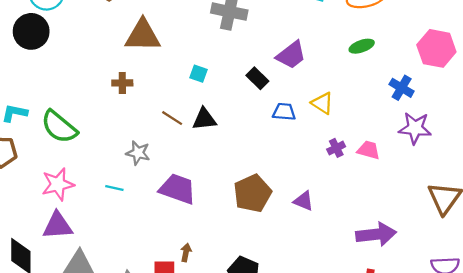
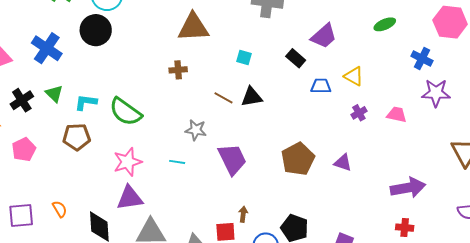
purple cross: (336, 148) -> (359, 113), moved
purple trapezoid: (178, 189) -> (232, 159), turned 48

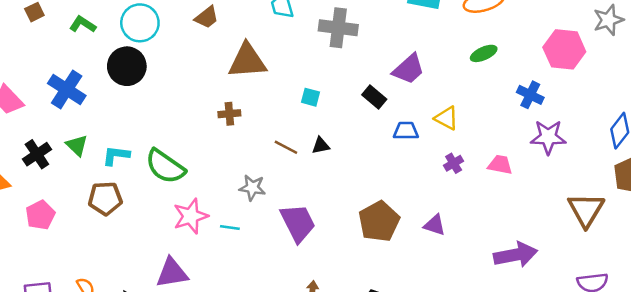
black triangle: (252, 97) -> (321, 146), size x0.7
pink star: (128, 162) -> (191, 216), moved

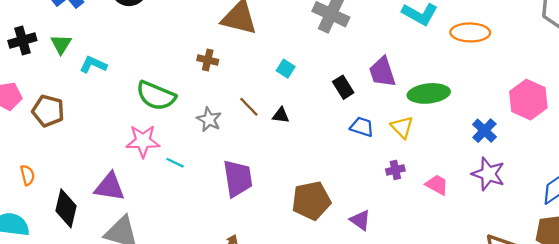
green ellipse: (484, 53) -> (429, 93), moved, size x1.6
purple trapezoid: (409, 69) -> (382, 72), turned 96
green semicircle: (165, 166) -> (156, 96), moved, turned -30
gray star: (252, 188) -> (209, 119), moved
brown pentagon: (105, 198) -> (48, 111), moved

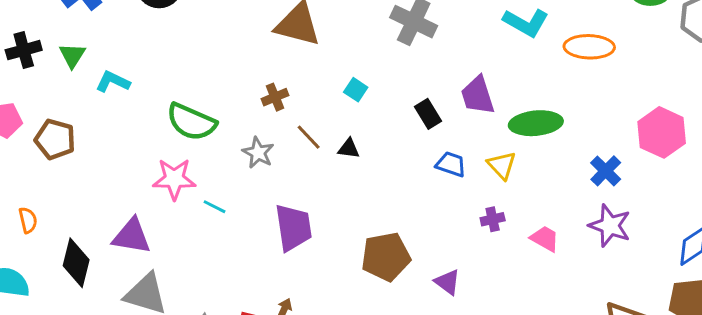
brown cross: (208, 60) -> (275, 97), moved, turned -36

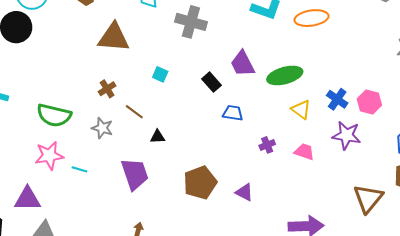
pink hexagon: (662, 132) -> (369, 102), moved, size x0.7
black triangle: (349, 148) -> (158, 137), moved
yellow triangle: (502, 165) -> (301, 110), moved

